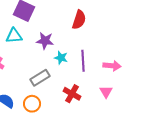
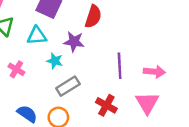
red semicircle: (79, 20) -> (93, 16), moved
cyan star: (61, 58) -> (55, 61), moved
pink triangle: (106, 92) -> (147, 103), size x1.5

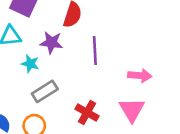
purple line: (120, 66) -> (95, 50), moved

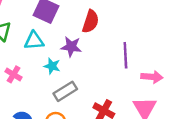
purple line: (95, 50) -> (125, 55), moved

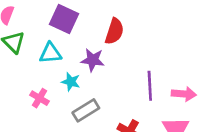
purple line: (125, 55) -> (150, 86), moved
pink cross: (14, 74) -> (40, 98), moved

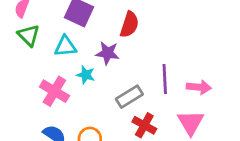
pink cross: (40, 98) -> (54, 91), size x1.5
gray rectangle: (86, 110) -> (129, 97), moved

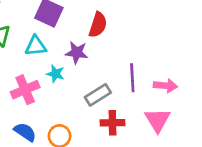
pink cross: (54, 91) -> (25, 90), turned 36
red cross: (144, 125) -> (112, 123), turned -30

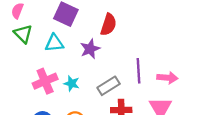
purple star: (77, 53) -> (90, 49), turned -30
cyan star: (56, 74) -> (72, 83), moved

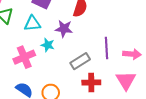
purple star: (90, 49) -> (64, 29), turned 30
cyan star: (72, 83) -> (48, 45), moved

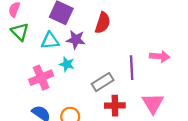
purple star: (64, 29) -> (76, 40), moved
pink arrow: (132, 54) -> (160, 56), moved

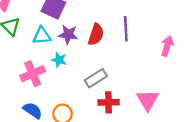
red semicircle: (103, 23) -> (96, 34), moved
pink arrow: (160, 56) -> (167, 46), moved, turned -78
purple line: (132, 68) -> (126, 29), moved

